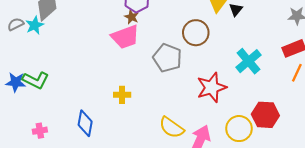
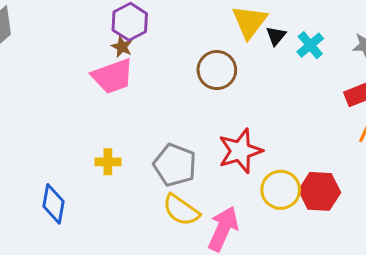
gray pentagon: (167, 58) -> (175, 165), moved
cyan cross: (248, 61) -> (310, 45), moved, size x0.7
yellow circle: (239, 129) -> (281, 190), moved

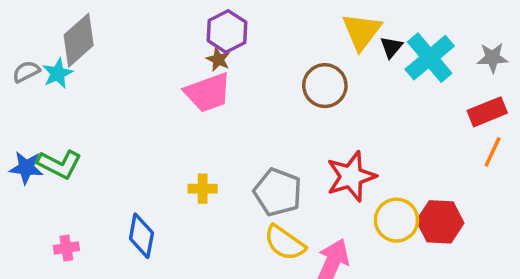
cyan cross: (310, 45) -> (430, 58), size x1.6

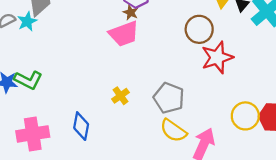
red star: (351, 176) -> (217, 57), moved
yellow cross: (203, 189) -> (120, 96), turned -36
pink cross: (66, 248) -> (33, 134), size x2.0

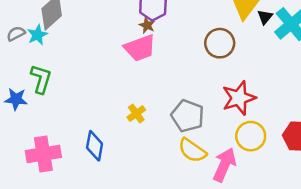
red star: (217, 57) -> (239, 98), moved
green L-shape: (28, 80) -> (41, 79), moved, turned -100
yellow circle: (245, 116) -> (251, 136), moved

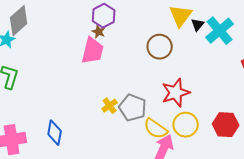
pink trapezoid: (140, 48) -> (93, 51), turned -56
yellow cross: (136, 113) -> (110, 106), moved
yellow semicircle: (192, 150) -> (156, 129), moved

